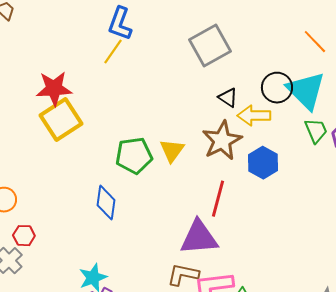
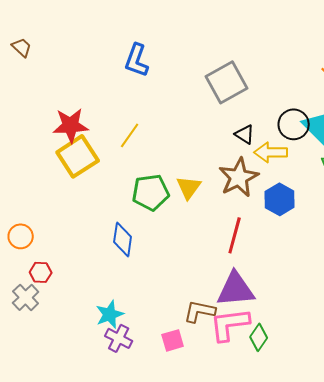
yellow line: (113, 52) -> (130, 135), moved
purple triangle: (199, 238) -> (236, 289), moved

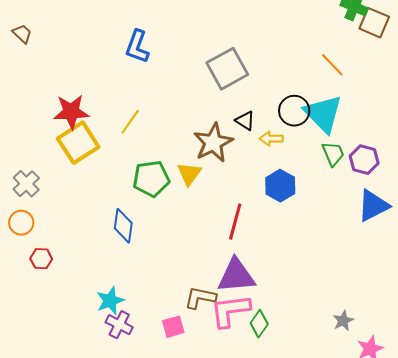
yellow arrow: (271, 152) -> (271, 139), size x0.7
brown star: (239, 177) -> (213, 143), moved
gray cross: (26, 297) -> (26, 184), moved

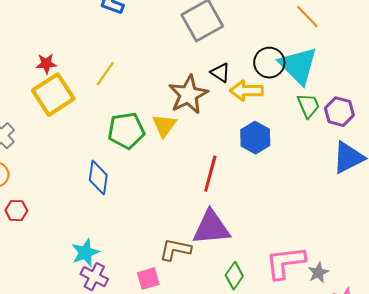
red star: (71, 112) -> (46, 64), size x0.6
yellow arrow: (271, 139) -> (246, 91), size x1.4
pink L-shape: (230, 311) -> (285, 263), moved

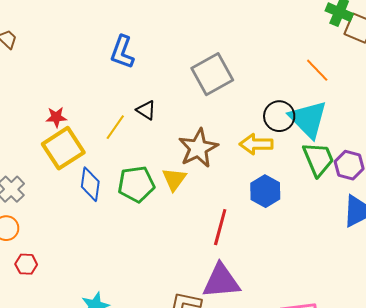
black triangle: (220, 73) -> (146, 110), moved
green trapezoid: (308, 106) -> (318, 159), size x1.4
blue diamond: (98, 178) -> (90, 184), moved

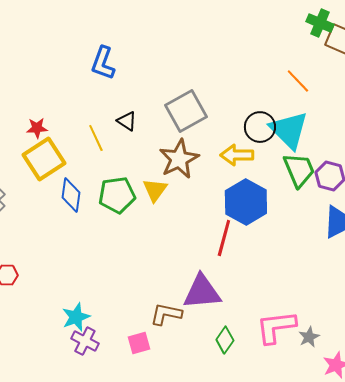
gray square: (212, 74) -> (186, 111), moved
yellow line: (115, 127) -> (96, 138), turned -60
blue hexagon: (265, 191) -> (246, 202), size x1.4
red line: (220, 227) -> (224, 238), moved

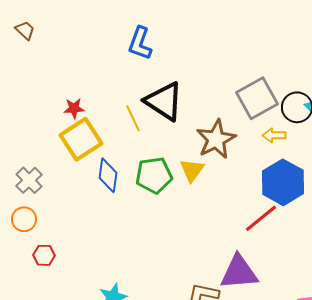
gray square: (186, 111) -> (257, 98), moved
black triangle: (127, 121) -> (164, 101), size x2.0
yellow arrow: (237, 155) -> (274, 135), size x0.7
red line: (224, 238) -> (261, 218), turned 36

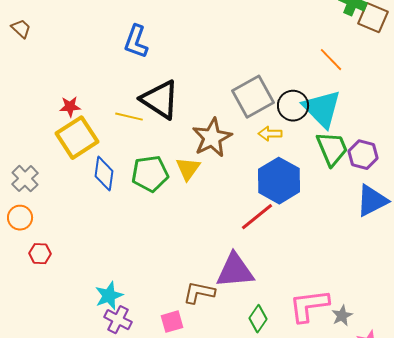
yellow line: (133, 118) -> (129, 117), turned -52

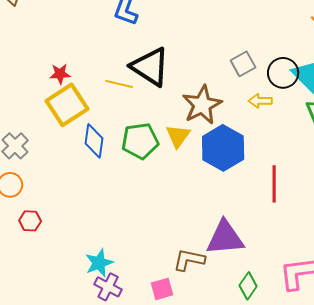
gray square: (253, 97) -> (243, 64), size x0.6
blue hexagon: (279, 181) -> (223, 148), moved
red line: (257, 217) -> (274, 184), moved, turned -51

